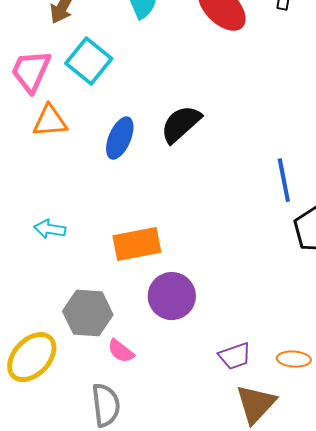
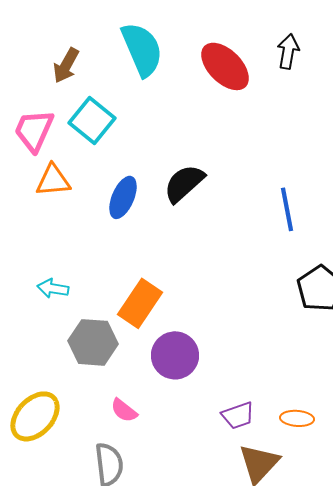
blue line: (284, 180) -> (287, 209), moved
orange rectangle: (137, 244) -> (140, 303), turned -45
gray hexagon: (88, 313) -> (93, 342), moved

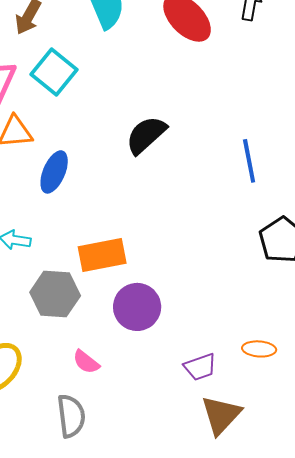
blue ellipse: (123, 197) -> (54, 172), moved
orange rectangle: (140, 303) -> (102, 255), turned 45
orange ellipse: (297, 418) -> (259, 349), moved

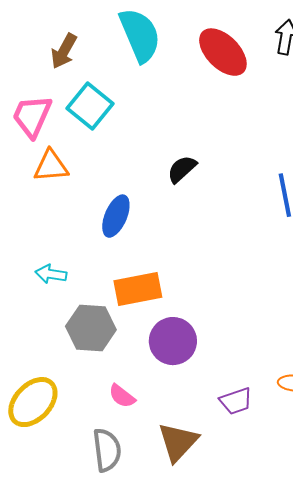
black semicircle: (146, 135) -> (182, 169), size x0.7
blue ellipse: (54, 172) -> (116, 216), moved
brown triangle: (221, 415) -> (178, 442), moved

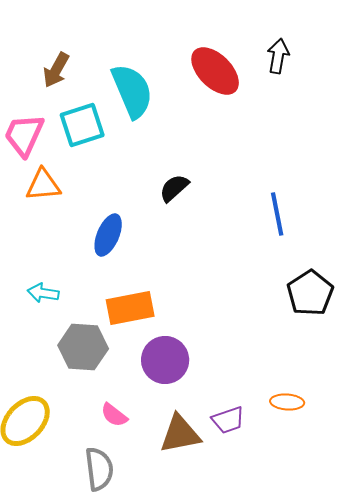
cyan semicircle: (140, 35) -> (132, 91), moved
cyan square: (90, 106) -> (82, 125), turned 33
brown triangle: (178, 442) -> (180, 434), moved, turned 36

